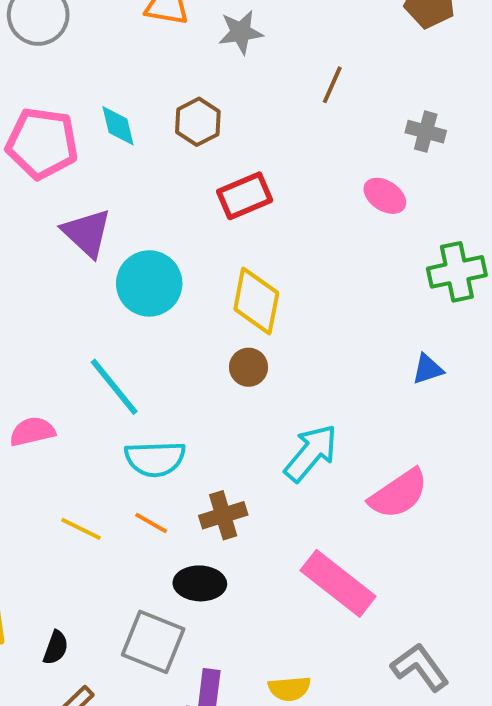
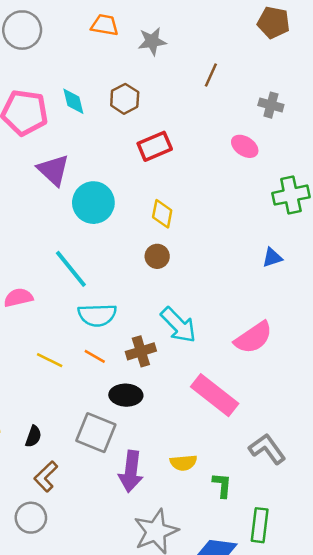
yellow diamond: (256, 301) -> (162, 214), size x0.7
cyan arrow: (311, 453) -> (178, 325), moved, turned 96

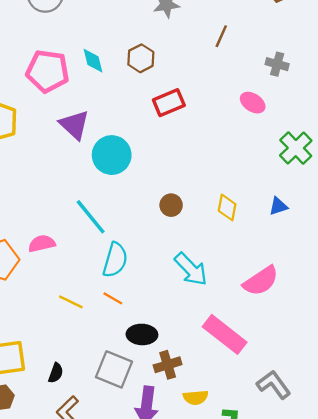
green cross: (291, 195) -> (296, 148), turned -32
yellow diamond: (162, 214) -> (227, 207), moved
cyan semicircle: (97, 315) -> (115, 260), turned -72
brown cross: (141, 351) -> (168, 365), moved

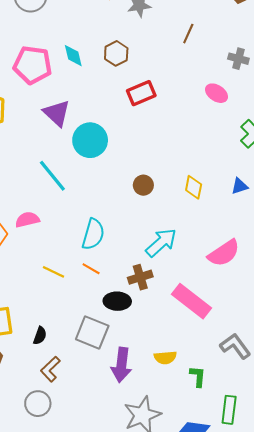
cyan line: (91, 217) -> (52, 176), moved
cyan arrow: (191, 269) -> (161, 243), turned -88
brown cross: (168, 365) -> (140, 277), moved

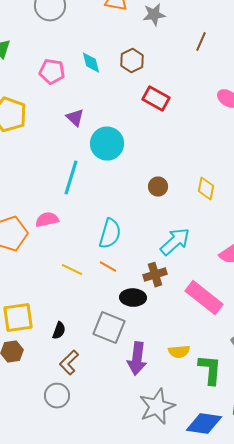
pink pentagon: (33, 65) -> (52, 72), size x0.7
red rectangle: (141, 93) -> (156, 99), turned 52
purple triangle: (57, 113) -> (75, 118), size x0.7
cyan line: (52, 176) -> (71, 178), turned 56
green L-shape: (198, 376) -> (210, 370), size x1.5

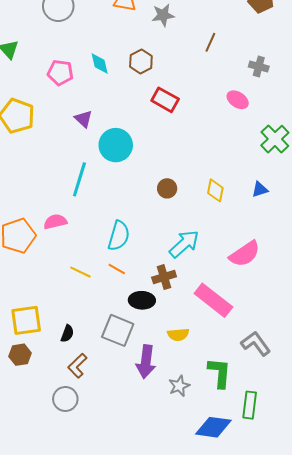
yellow semicircle: (179, 352) -> (178, 335), moved
gray star: (157, 407) -> (179, 386), moved, size x0.6

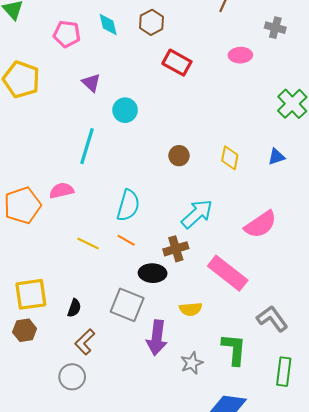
pink ellipse: (238, 100) -> (240, 55), moved, turned -35
cyan circle: (116, 145) -> (125, 110), size x0.7
green rectangle: (250, 405) -> (284, 372), moved

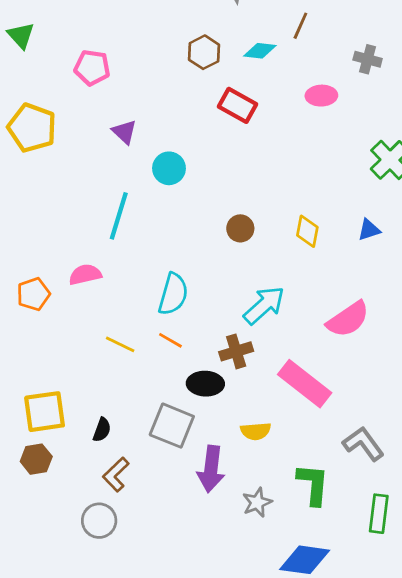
cyan diamond: (108, 24) -> (260, 51), moved, turned -70
orange pentagon: (22, 205) -> (33, 294), size x0.7

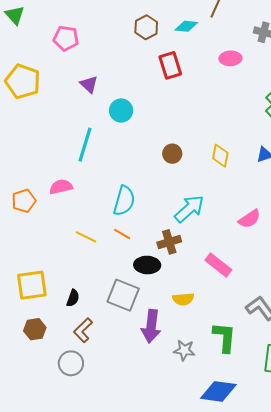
red rectangle: (238, 105) -> (170, 65), turned 44
pink semicircle: (348, 319) -> (250, 219), size x0.7
pink rectangle: (305, 384) -> (218, 265), size x0.7
brown hexagon: (36, 459) -> (35, 329), moved
gray star: (257, 502) -> (184, 350), turned 30

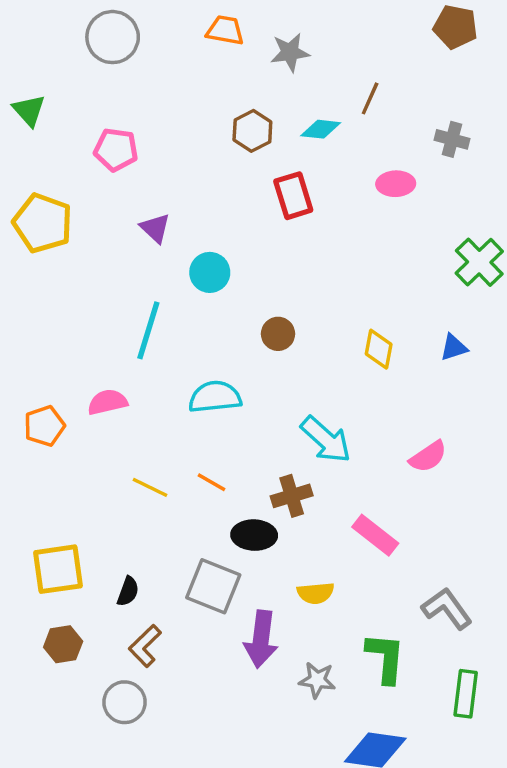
brown circle: (172, 154) -> (278, 334), moved
cyan semicircle: (124, 201) -> (215, 397), moved, turned -112
cyan arrow: (189, 209) -> (326, 440), turned 84

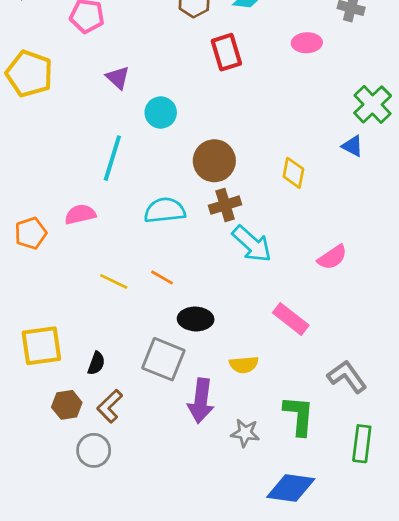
brown circle: (278, 334) -> (214, 161), size x1.6
blue triangle: (454, 347) -> (352, 146), moved, turned 45
brown cross: (292, 496) -> (225, 205), moved
brown hexagon: (63, 644) -> (67, 405), moved

